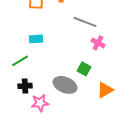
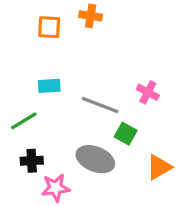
gray line: (85, 22) -> (100, 105), moved

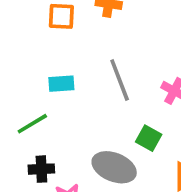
gray line: (100, 105) -> (120, 80), moved, turned 48

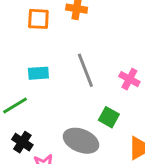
black cross: (41, 169) -> (22, 142), turned 36

